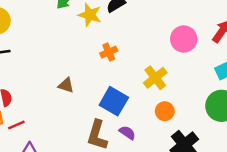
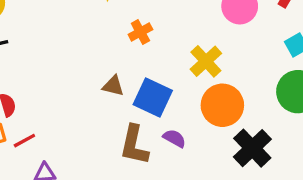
brown triangle: (66, 85) -> (113, 86), moved
orange circle: (165, 111) -> (222, 105), size x1.6

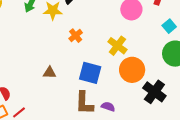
brown triangle: (113, 86) -> (50, 73), moved
purple semicircle: (174, 138) -> (108, 107), moved

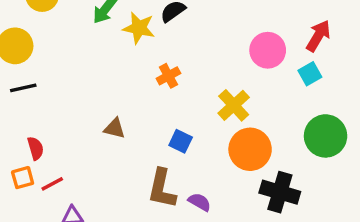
cyan square: (169, 26) -> (310, 74), moved
blue square: (90, 73) -> (181, 141), size x0.6
black cross: (154, 92) -> (280, 192), turned -30

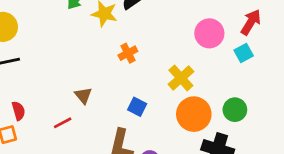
brown triangle: (115, 128) -> (83, 95), turned 36
green circle: (326, 136) -> (235, 110), moved, size x0.7
red line: (52, 184) -> (63, 123), moved

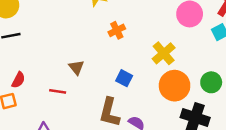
red semicircle: (18, 111) -> (18, 80), turned 42
red line: (63, 123) -> (58, 91), turned 35

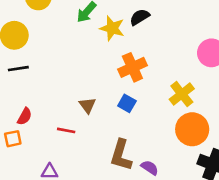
orange cross: (117, 30) -> (132, 67), size x1.5
blue square: (124, 78) -> (127, 103), moved

